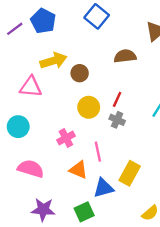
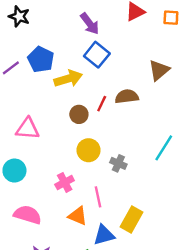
yellow arrow: (53, 61) -> (68, 79), moved
red line: (117, 99) -> (102, 104), moved

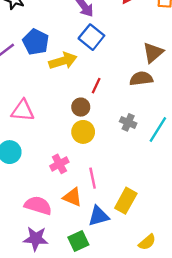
brown semicircle: (127, 96) -> (141, 79), moved
brown circle: (79, 114) -> (81, 107), moved
gray cross: (118, 163) -> (128, 122), moved
pink semicircle: (28, 215) -> (38, 205), moved

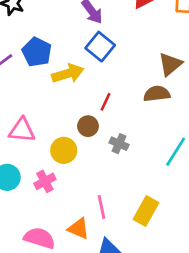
gray cross: (128, 122) -> (119, 144), moved
yellow circle: (83, 132) -> (64, 150), moved
pink cross: (59, 164) -> (45, 181), moved
yellow rectangle: (126, 201) -> (146, 211), moved

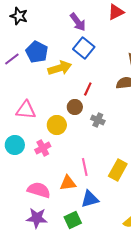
orange triangle: (79, 229) -> (68, 183), turned -30

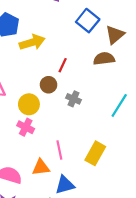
blue square: (84, 48) -> (88, 21), moved
pink cross: (43, 148) -> (26, 127), moved, turned -35

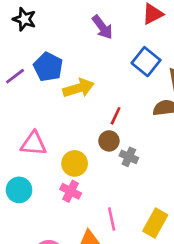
brown circle: (49, 85) -> (109, 141), moved

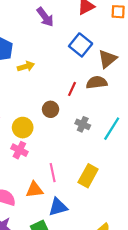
yellow arrow: (79, 88) -> (26, 66), size x0.7
red line: (116, 116) -> (72, 89), moved
gray cross: (129, 157) -> (83, 124), moved

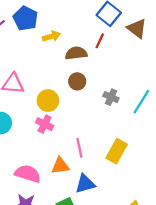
brown triangle: (107, 59) -> (137, 28), turned -42
brown semicircle: (97, 82) -> (76, 53), moved
red line: (72, 89) -> (100, 41), moved

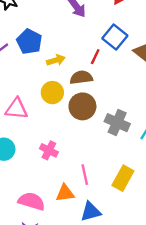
red line: (100, 41) -> (95, 57), moved
brown circle: (77, 81) -> (82, 106), size x1.5
gray cross: (111, 97) -> (117, 123), size x1.5
yellow circle: (48, 101) -> (52, 93), moved

